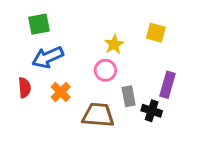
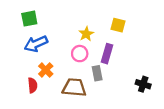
purple rectangle: (168, 85) -> (107, 54), moved
red semicircle: (25, 88) -> (33, 85), moved
black cross: (152, 111) -> (143, 84), moved

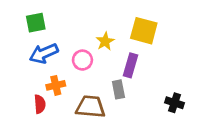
yellow square: (118, 25) -> (144, 31), size x1.5
pink circle: (80, 54) -> (82, 60), moved
orange cross: (46, 70) -> (56, 85), turned 32

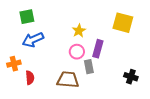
yellow square: (144, 31) -> (123, 23), moved
pink circle: (82, 60) -> (77, 52), moved
orange cross: (56, 85) -> (14, 64), moved

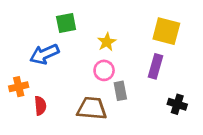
green square: (27, 17) -> (66, 23), moved
purple rectangle: (98, 49) -> (156, 66), moved

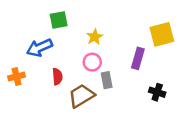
yellow square: (166, 31) -> (162, 34), moved, turned -30
red semicircle: (40, 106) -> (57, 77), moved
brown trapezoid: (92, 108) -> (81, 96), turned -36

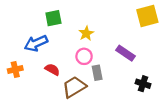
yellow square: (162, 34) -> (147, 16), moved
purple rectangle: (138, 58) -> (126, 53), turned -72
red semicircle: (57, 77) -> (52, 69), turned -56

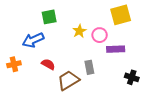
yellow square: (147, 16) -> (121, 15), moved
purple rectangle: (126, 53) -> (116, 49), turned -36
pink circle: (84, 56) -> (100, 35), moved

